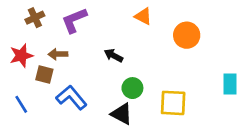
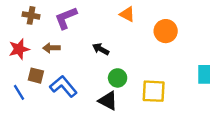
brown cross: (35, 18) -> (31, 15), turned 35
brown square: (44, 74) -> (36, 76), moved

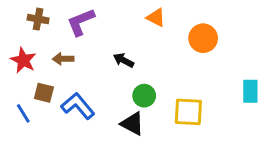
red star: (19, 49) -> (23, 60), turned -30

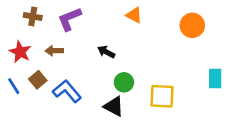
orange circle: (203, 38) -> (192, 25), moved
brown square: (44, 93) -> (38, 80), turned 36
blue line: (23, 113) -> (14, 86), moved

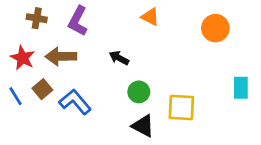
purple L-shape: (69, 19) -> (78, 21), turned -40
brown arrow: (54, 51) -> (61, 56), size x1.5
black triangle: (114, 106) -> (143, 126), moved

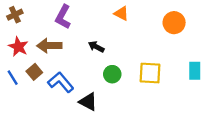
brown cross: (37, 18) -> (15, 15), moved, turned -35
yellow square: (181, 107) -> (150, 73), moved
black triangle: (143, 126) -> (88, 102), moved

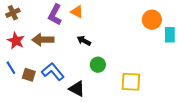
orange triangle: (121, 13) -> (77, 12), moved
cyan rectangle: (195, 71) -> (170, 35), moved
brown square: (34, 72) -> (29, 75), moved, turned -32
yellow square: (150, 73) -> (131, 82), moved

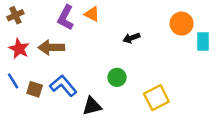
black arrow: (84, 41) -> (131, 38), moved, turned -48
yellow square: (131, 82) -> (156, 98), turned -30
black triangle: (77, 89) -> (92, 106), turned -42

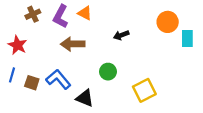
brown cross: (15, 15) -> (33, 14), moved
brown arrow: (51, 47) -> (73, 44), moved
blue line: (13, 81) -> (12, 75), turned 48
black triangle: (92, 106) -> (85, 98), turned 36

